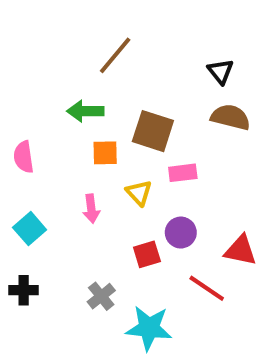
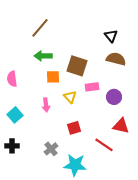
brown line: (115, 55) -> (40, 28), moved
purple circle: (181, 233) -> (114, 97), moved

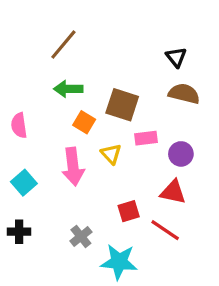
orange square: (53, 77) -> (84, 122), turned 32
pink arrow: (46, 105) -> (73, 167), size x1.6
red triangle: (121, 126) -> (173, 192), moved
red square: (74, 128) -> (129, 211), moved

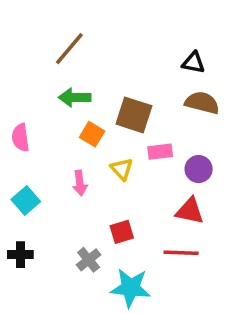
black triangle: (176, 57) -> (193, 63), turned -40
pink arrow: (73, 167) -> (80, 183), size x0.6
red square: (129, 211) -> (122, 232), moved
red line: (165, 230) -> (181, 253), turned -32

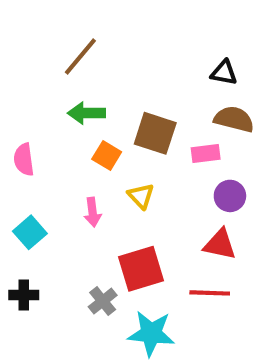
pink rectangle: (160, 152) -> (206, 154), moved
red square: (122, 232) -> (141, 269), size x1.6

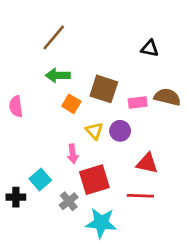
brown semicircle: (234, 119) -> (167, 97), moved
purple circle: (230, 196) -> (120, 131), moved
pink arrow: (93, 212) -> (73, 154), moved
cyan square: (30, 232) -> (40, 180), moved

